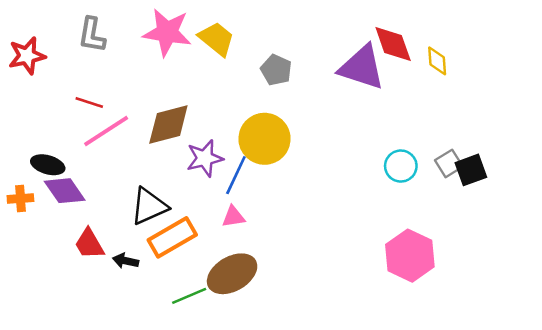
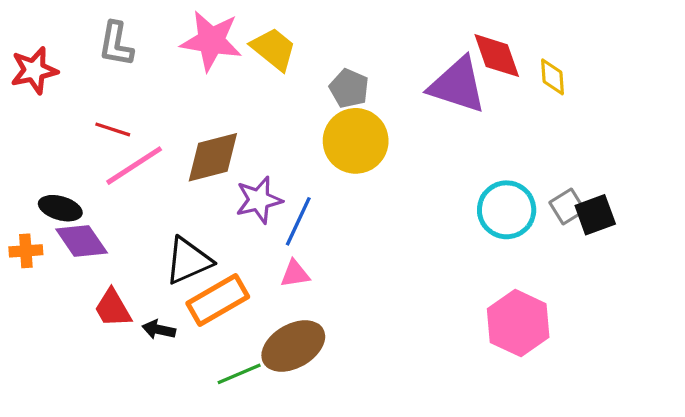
yellow circle: (265, 139) -> (356, 141), moved
cyan circle: (401, 166) -> (507, 210), size x1.4

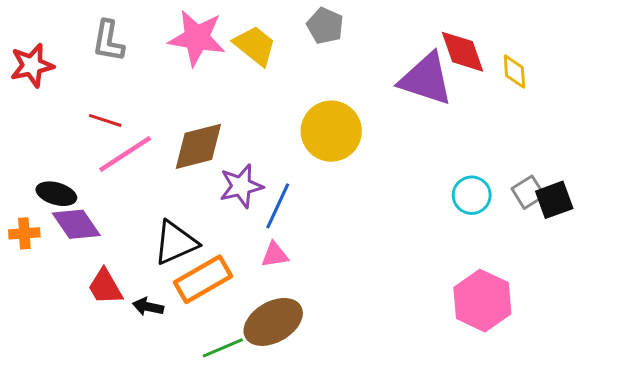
gray pentagon: (349, 88) -> (325, 26), moved
cyan circle: (507, 210) -> (472, 195), size x0.7

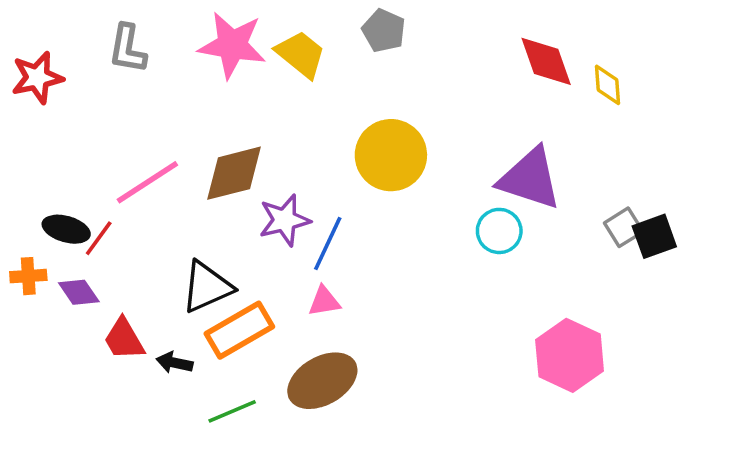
purple triangle: (426, 79) -> (530, 179), moved
red line: (105, 120) -> (99, 238), moved, turned -72
cyan circle: (472, 195) -> (499, 231), moved
purple diamond: (76, 224) -> (79, 292), moved, size x0.7
green line: (223, 348) -> (232, 411), moved

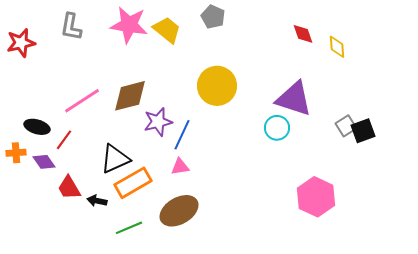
red diamond: (546, 61) -> (303, 34), size x0.7
red line: (99, 238) -> (64, 140), moved

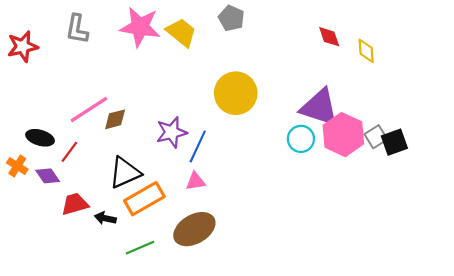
brown diamond: (130, 96) -> (115, 119), moved, size x0.6
orange cross: (16, 153) -> (17, 166), turned 36
red trapezoid: (69, 188) -> (75, 204), turned 104
pink hexagon: (316, 197) -> (343, 135), moved

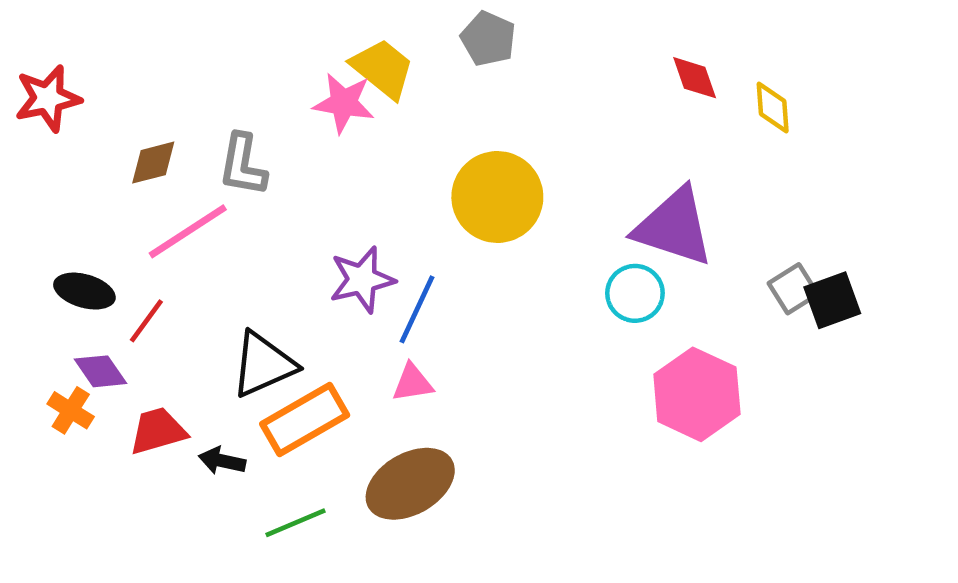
pink star: (140, 27) -> (344, 103), moved, size x0.7
gray L-shape: (77, 29) -> (243, 165), moved
brown diamond: (115, 119) -> (153, 163), moved
pink hexagon: (343, 135) -> (697, 394), moved
orange cross: (17, 166) -> (71, 410), moved

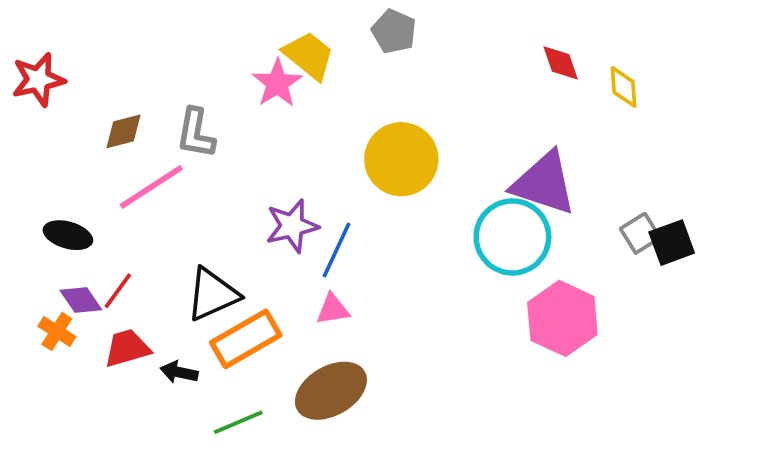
pink star: (344, 103) -> (277, 83), turned 30
cyan circle: (635, 293) -> (512, 237), size x1.6
red line: (146, 321) -> (118, 291), moved

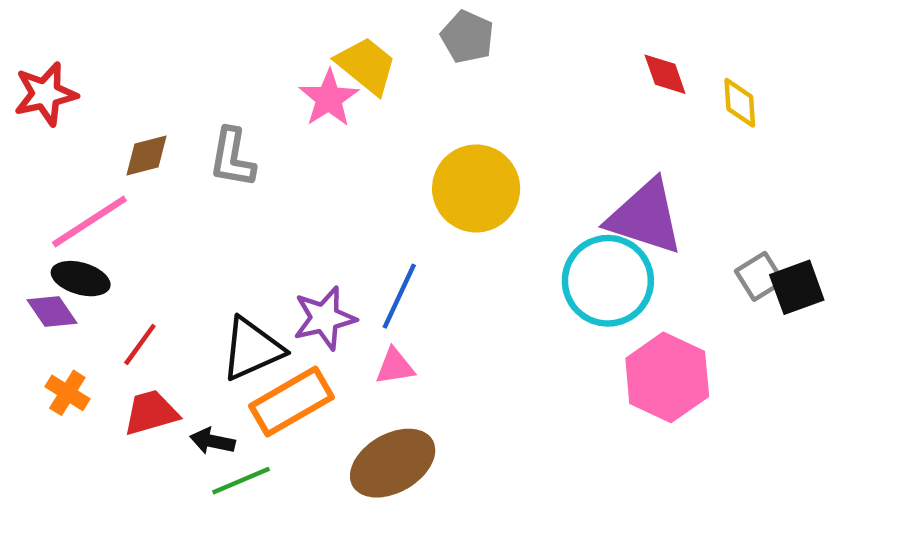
pink line: (151, 187) -> (89, 221), moved
purple star: (292, 226) -> (324, 318), moved
purple diamond: (81, 300) -> (52, 312), moved
green line: (238, 422) -> (241, 481), moved

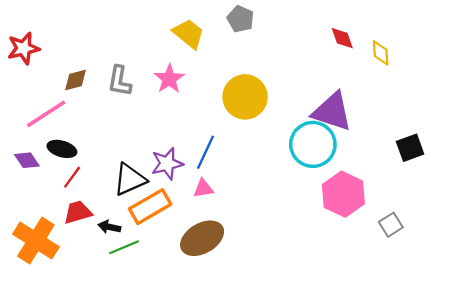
pink star: (329, 98) -> (169, 79), moved
gray square: (759, 276) -> (391, 225), moved
black ellipse: (81, 279) -> (62, 149), moved
orange cross: (67, 393) -> (36, 240), moved, size x2.0

